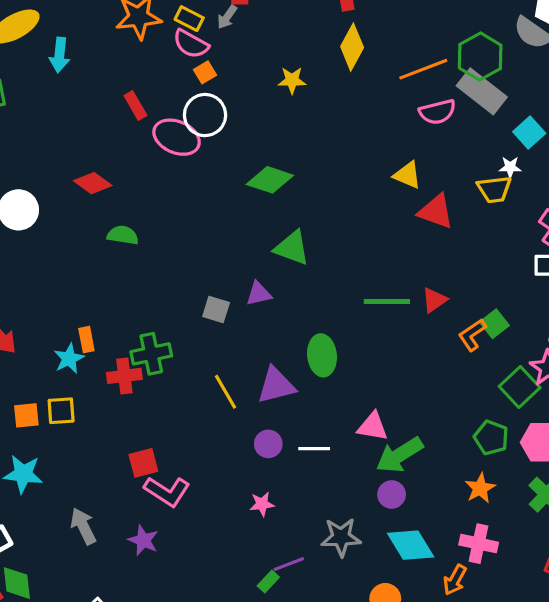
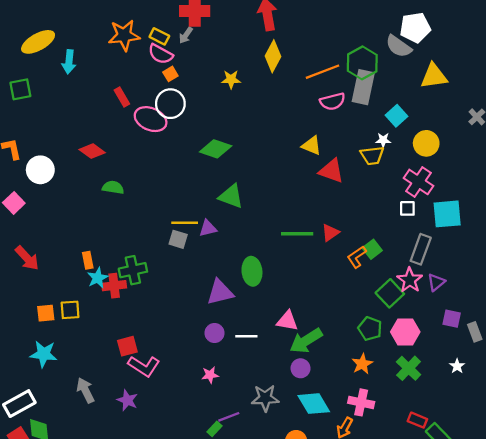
gray rectangle: (482, 91) -> (363, 87), turned 64
cyan star: (69, 359) -> (98, 278), moved
yellow line: (226, 392) -> (185, 223), moved, turned -60

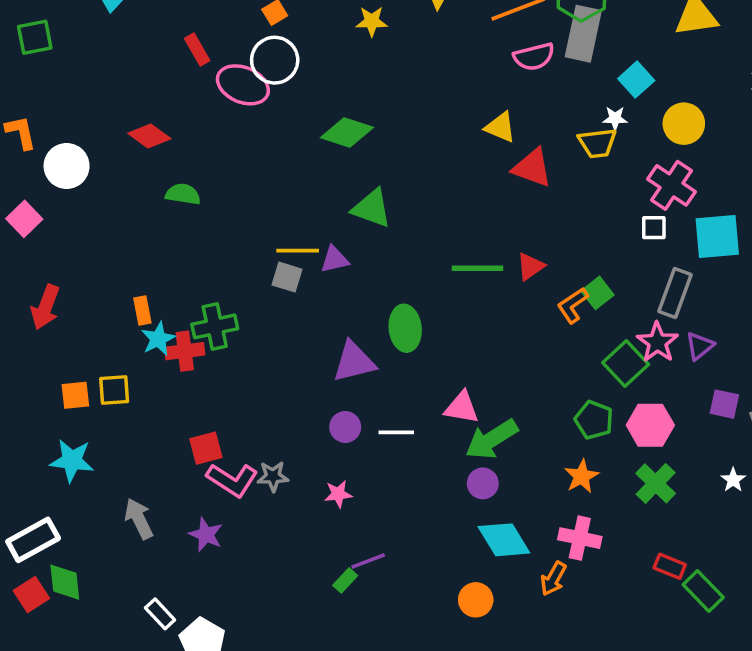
red arrow: (27, 258) -> (45, 307), turned 64
gray star: (265, 398) -> (273, 476), moved, size x0.7

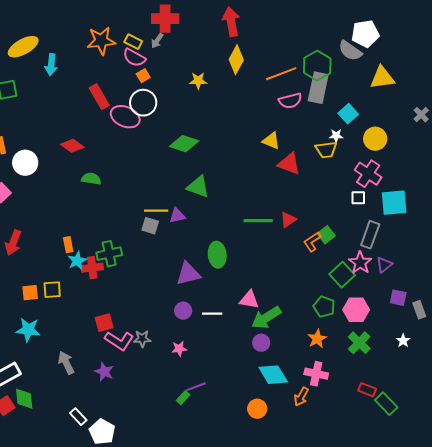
red rectangle: (197, 50) -> (99, 97), size x1.4

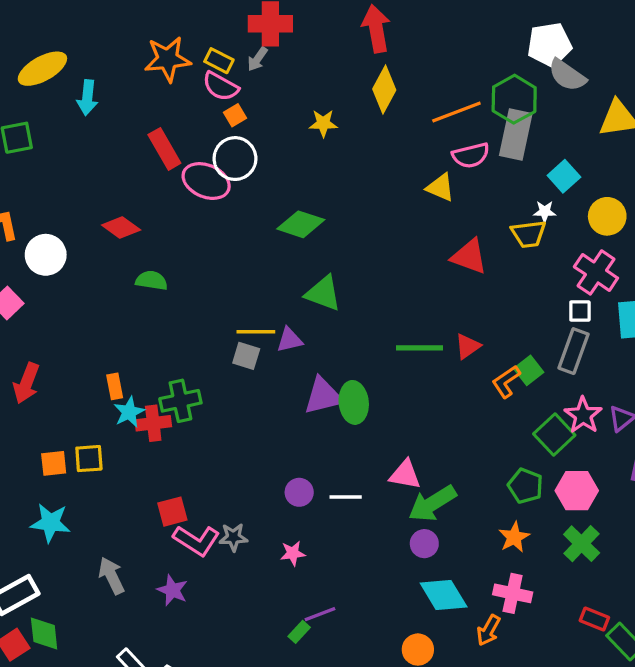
white pentagon: (365, 34) -> (549, 45), moved
yellow triangle: (271, 141) -> (440, 187), moved
gray rectangle: (370, 235) -> (574, 351), moved
purple triangle: (188, 274) -> (323, 396), moved

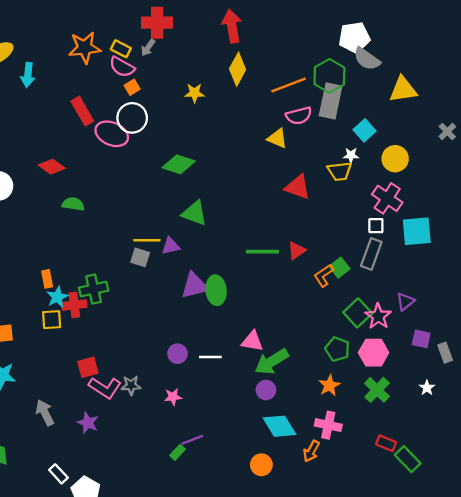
pink star: (583, 415) -> (378, 316), moved
yellow square: (89, 459) -> (52, 320), moved

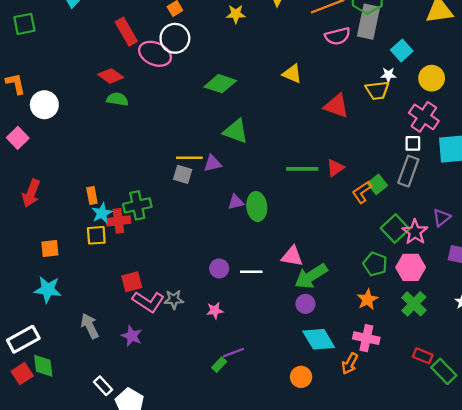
yellow triangle: (277, 138) -> (292, 74), moved
red diamond: (52, 167) -> (111, 76), moved
green semicircle: (73, 204) -> (117, 99), moved
purple triangle: (194, 286) -> (236, 202), size x0.6

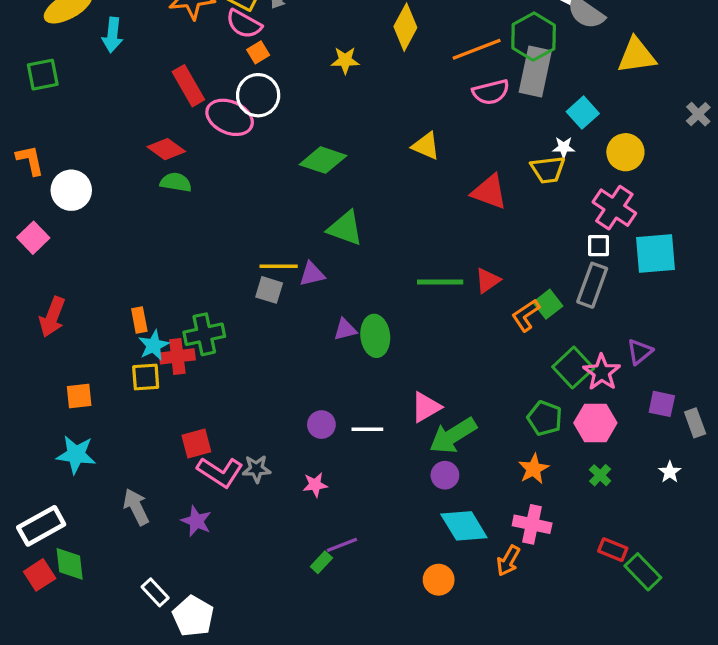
pink triangle: (292, 256) -> (426, 407), turned -40
green cross: (414, 304) -> (600, 475), size x0.6

